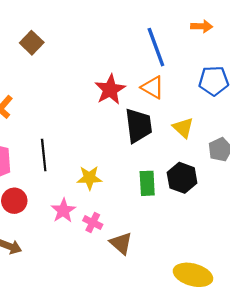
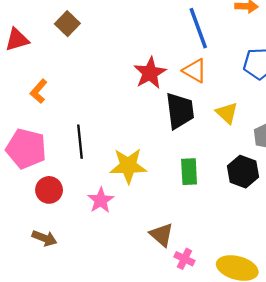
yellow star: (89, 178) -> (128, 166), size x1.4
black hexagon: (182, 178) -> (243, 172), moved
pink cross: (93, 222) -> (184, 259), moved

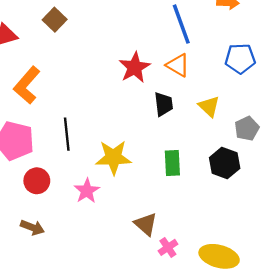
orange L-shape: (39, 91) -> (27, 85), size x1.6
black trapezoid: (180, 111) -> (163, 104), size x0.7
pink cross: (184, 259) -> (168, 247), turned 30

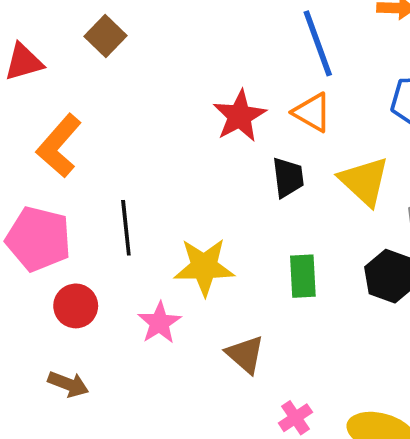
yellow triangle: (209, 106) -> (364, 181), size x1.4
brown triangle: (146, 224) -> (245, 354), moved

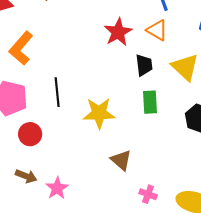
green rectangle: (303, 276) -> (150, 102), moved
pink star: (159, 323) -> (57, 188), moved
pink cross: (295, 418) -> (148, 194), turned -36

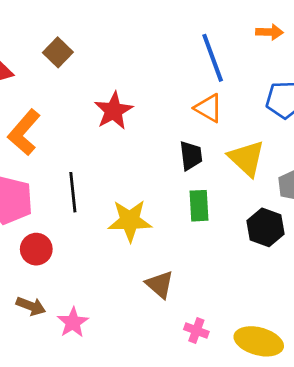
red star: (118, 32) -> (114, 111), moved

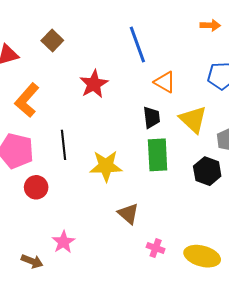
blue line: (213, 58) -> (137, 45), moved
green rectangle: (199, 206) -> (158, 155), size x1.4
brown arrow: (31, 306) -> (32, 261), moved

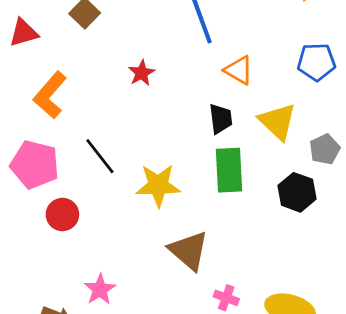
red star: (94, 84) -> (142, 73), size x0.7
black line: (63, 145) -> (100, 156), turned -32
brown triangle: (128, 214) -> (189, 251), size x1.4

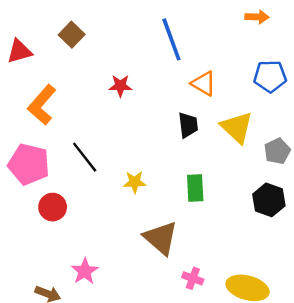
red star: (142, 73) -> (120, 86), turned 30
green rectangle: (229, 170) -> (195, 188), moved, size x0.7
yellow star: (158, 185) -> (135, 182), size x0.6
black hexagon: (297, 192) -> (269, 200), moved

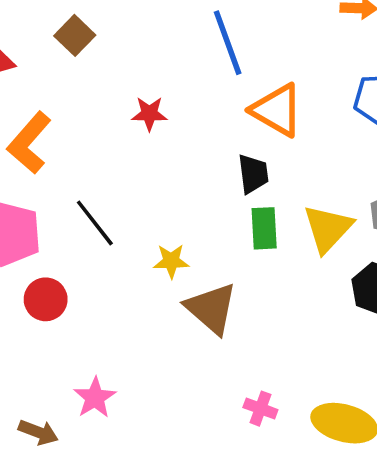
orange triangle: (204, 83) -> (277, 110), size x1.4
yellow triangle: (237, 127) -> (328, 228), moved, turned 30
green rectangle: (195, 188) -> (264, 228), moved
brown triangle: (161, 238) -> (211, 308), moved

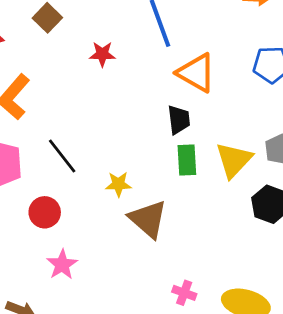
red star: (149, 114) -> (102, 54), moved
red circle: (46, 299) -> (45, 212), moved
pink star: (95, 398) -> (62, 265), moved

